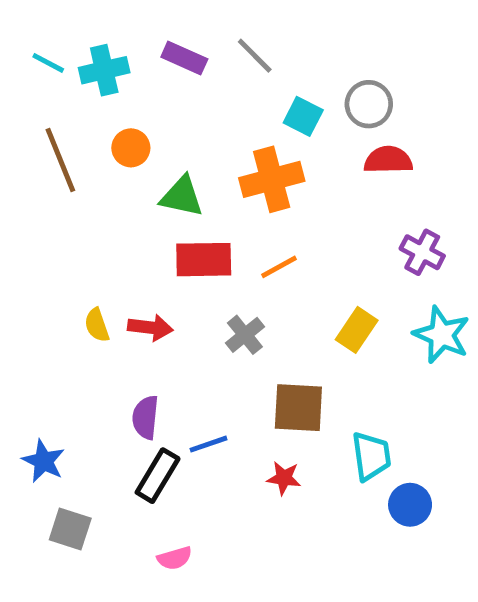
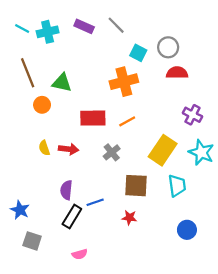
orange circle: (131, 148) -> (42, 105), moved
green triangle: (182, 196) -> (62, 83), moved
yellow rectangle: (357, 330) -> (163, 150), size x1.5
cyan trapezoid: (371, 456) -> (177, 186), moved

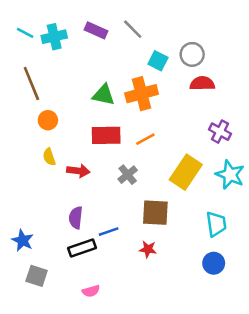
green triangle: (62, 83) -> (104, 95), moved
yellow semicircle: (44, 148) -> (49, 157), moved
cyan trapezoid: (177, 186) -> (216, 224), moved
black rectangle: (72, 217) -> (82, 248), turned 40

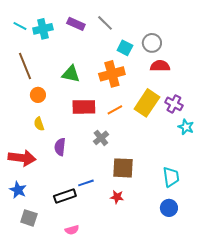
green triangle: (104, 95) -> (71, 74), moved
red arrow: (78, 171) -> (22, 158), moved, size x1.5
yellow rectangle: (186, 172) -> (147, 103), moved
cyan star: (230, 175) -> (186, 127), moved, size x0.7
purple semicircle: (76, 218) -> (60, 147), moved

